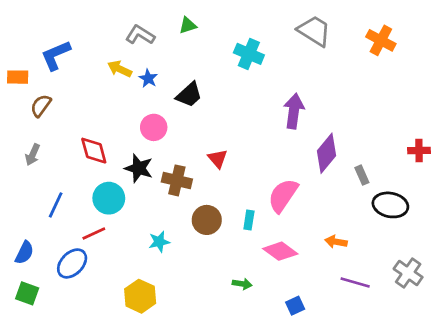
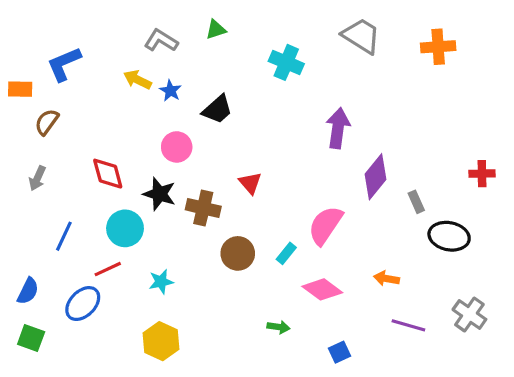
orange cross: (381, 40) -> (438, 47), turned -32
cyan rectangle: (249, 220) -> (286, 253), turned 30
cyan star: (159, 242) -> (161, 282), moved

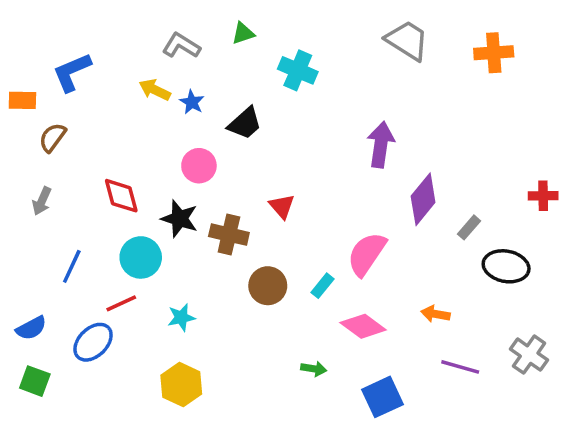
cyan cross: (286, 62) -> (298, 70), moved
gray rectangle: (416, 202) -> (469, 227), turned 65
blue semicircle: (28, 291) -> (31, 328), turned 36
blue square: (339, 352) -> (383, 397), size x1.6

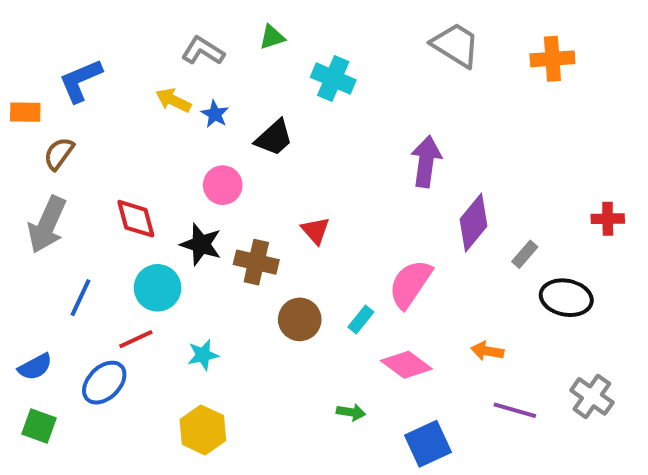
gray arrow: (42, 201) -> (47, 225), size x1.8

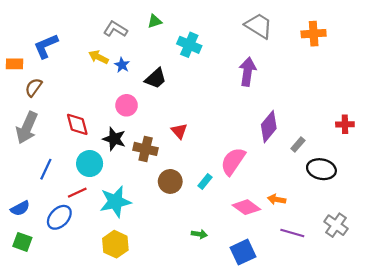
purple arrow: (426, 161) -> (247, 72), moved
cyan star: (203, 355) -> (115, 202), size x1.8
pink diamond: (406, 365) -> (246, 207), moved

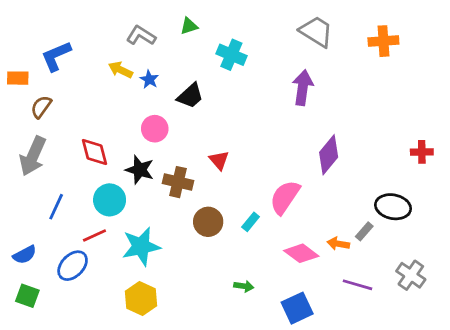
gray rectangle: (298, 144) -> (364, 231), moved

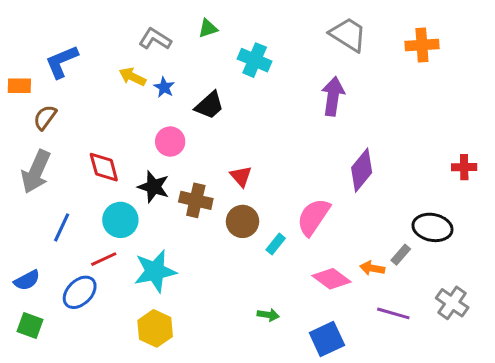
brown circle: (208, 222) -> (243, 221), moved

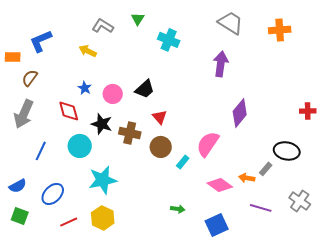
green triangle: (208, 28) -> (138, 19), turned -40
blue star: (164, 87) -> (85, 88), moved
black trapezoid: (209, 105) -> (145, 89), moved
red line: (104, 259) -> (69, 222), moved

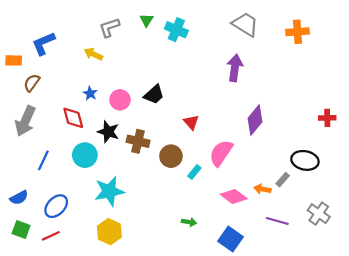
gray L-shape: (103, 26) -> (109, 28), turned -50
cyan cross: (169, 40) -> (176, 30), moved
red triangle: (160, 117) -> (191, 122), moved
red line: (69, 222) -> (51, 236), moved
blue square: (217, 225) -> (231, 239), turned -30

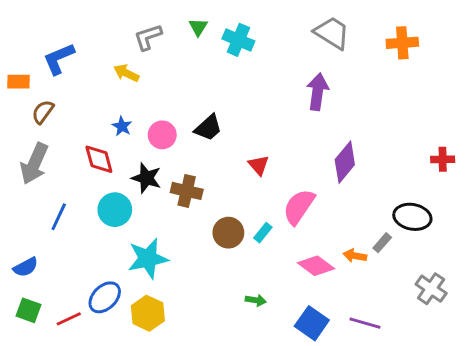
brown circle: (171, 156) -> (228, 233), moved
blue ellipse: (56, 206) -> (105, 297), moved
purple line: (277, 221) -> (365, 323), moved

